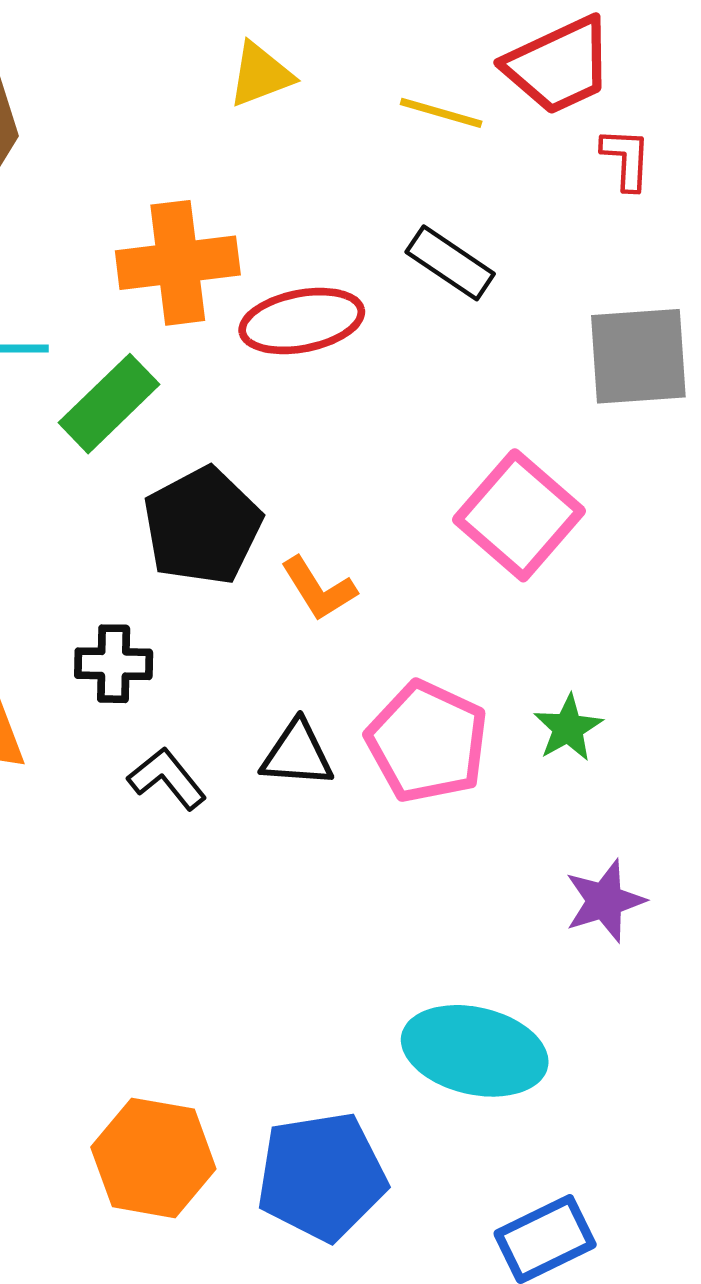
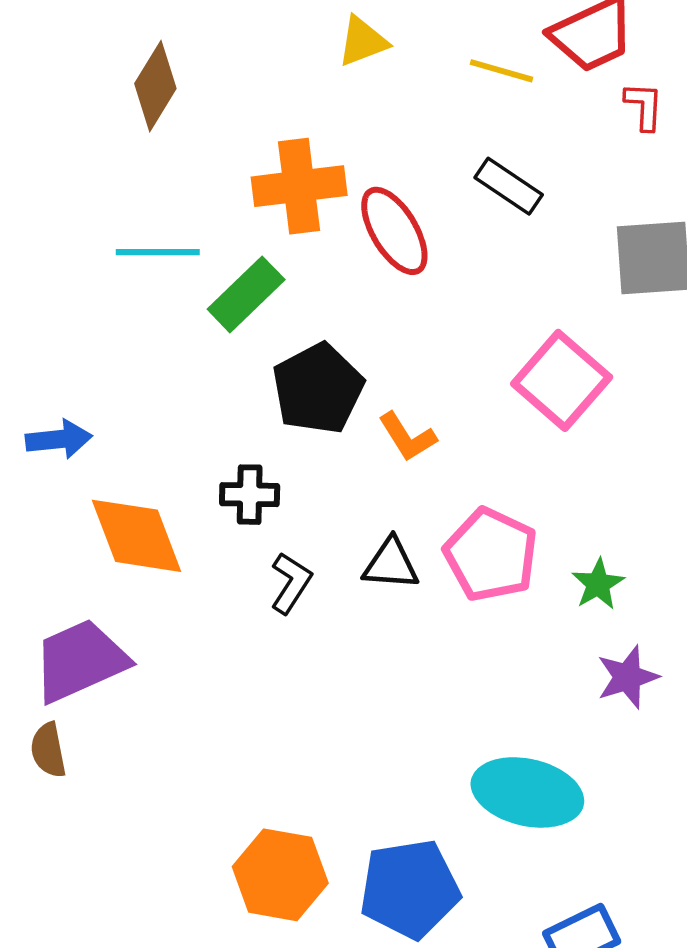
red ellipse: (302, 321) -> (394, 231), turned 70
green star: (568, 728) -> (598, 584), moved
black L-shape: (167, 778) -> (291, 583), turned 72

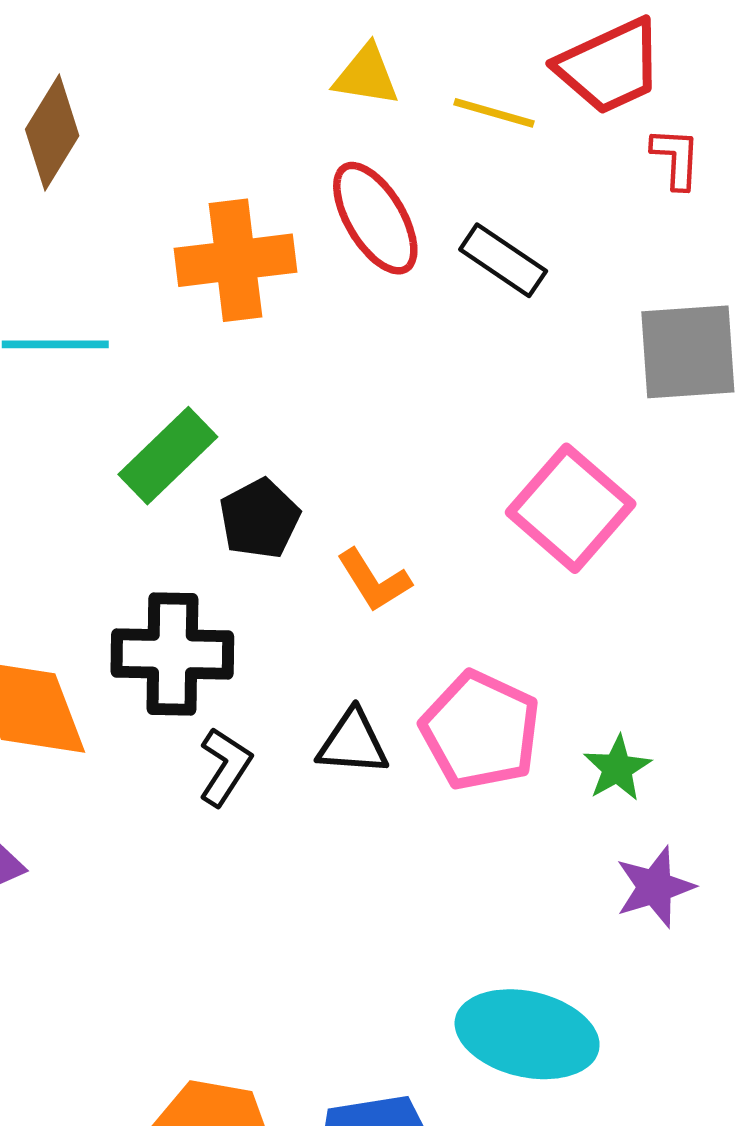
yellow triangle: (363, 41) -> (366, 75), moved, turned 30
red ellipse: (394, 231) -> (375, 218), moved
green rectangle: (246, 294) -> (168, 456), moved
black pentagon: (318, 389) -> (260, 519), size x0.7
black cross: (250, 495) -> (172, 654), size x1.6

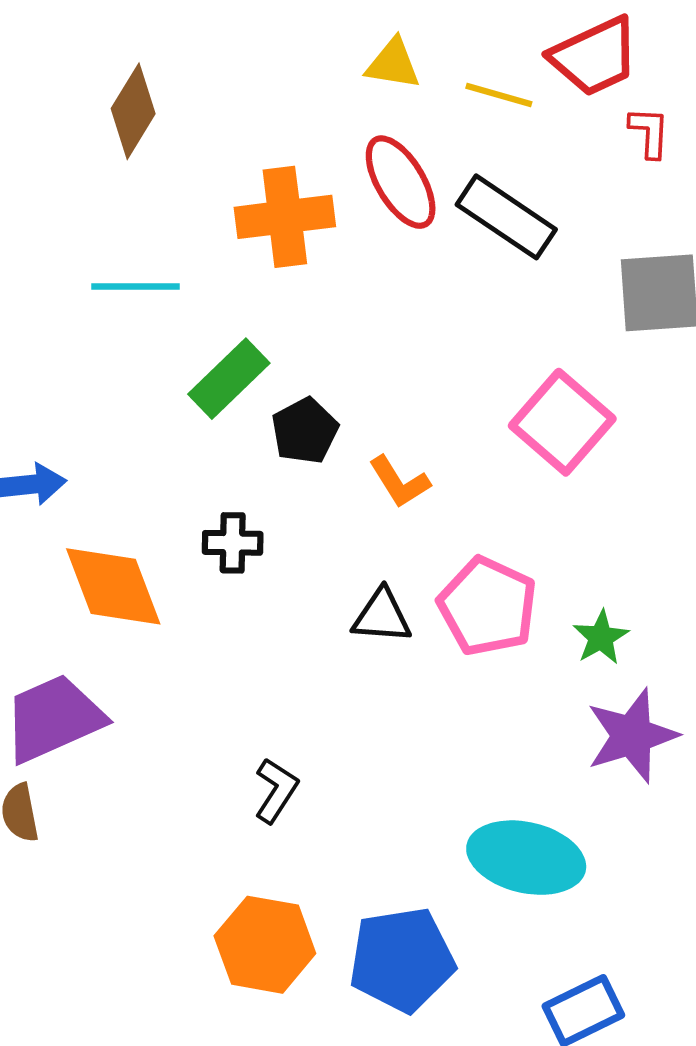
black rectangle: (503, 260) -> (506, 217), size x1.4
black cross: (172, 654) -> (233, 543), size x0.6
black L-shape: (225, 767) -> (276, 790), moved
purple star: (655, 887) -> (632, 736), size x1.4

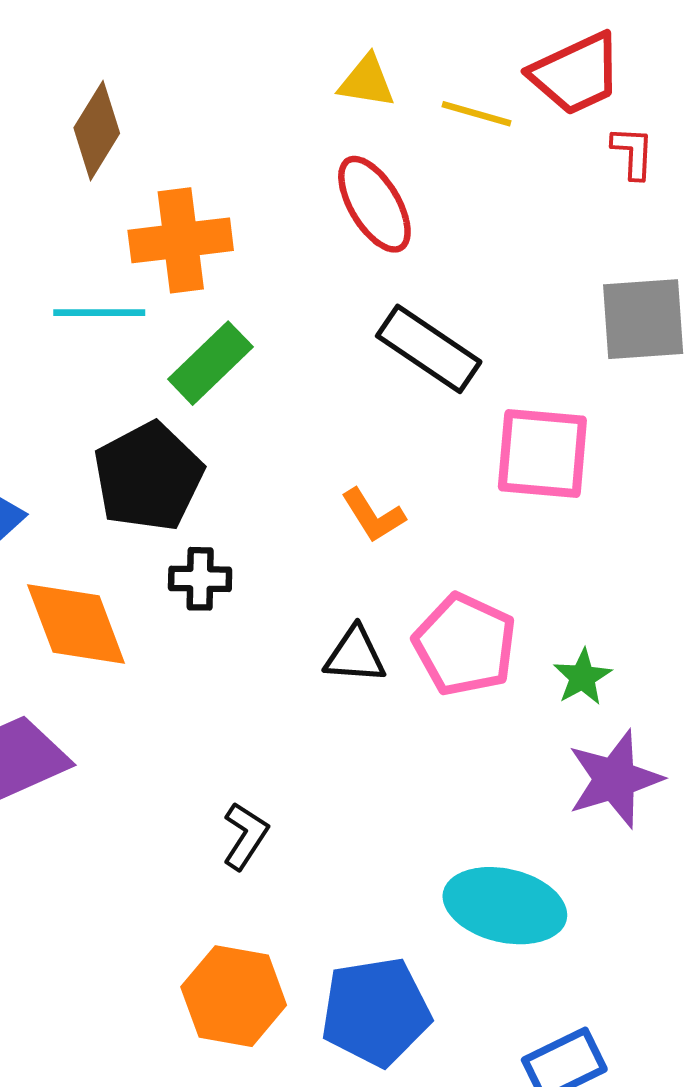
orange cross: (285, 217) -> (181, 240), moved
black rectangle: (506, 217) -> (429, 349), moved
green rectangle: (229, 379) -> (210, 363), moved
pink square: (562, 422) -> (542, 454), turned -36
black pentagon: (305, 431) -> (148, 477), moved, size x1.6

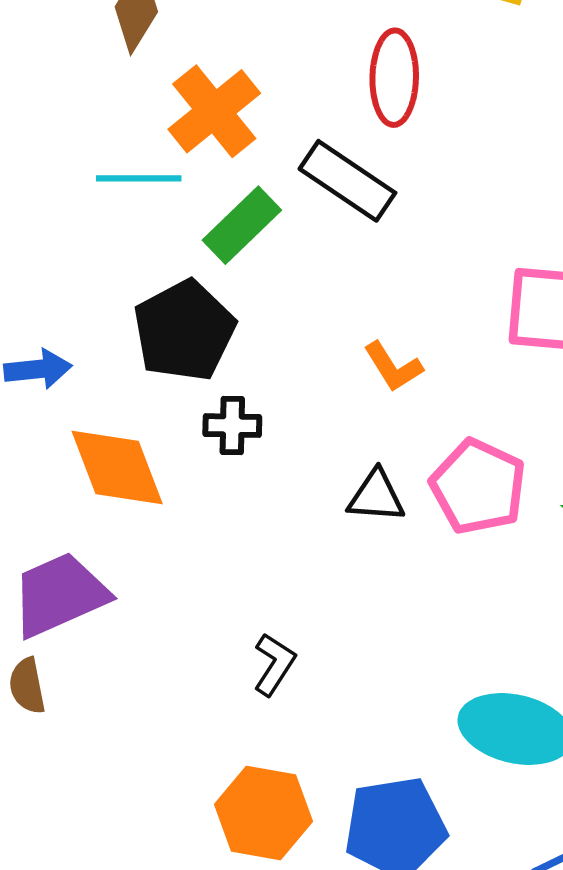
red ellipse: (374, 204) -> (394, 78), turned 32
orange cross: (181, 240) -> (214, 111), turned -32
black rectangle: (429, 349) -> (347, 181), moved

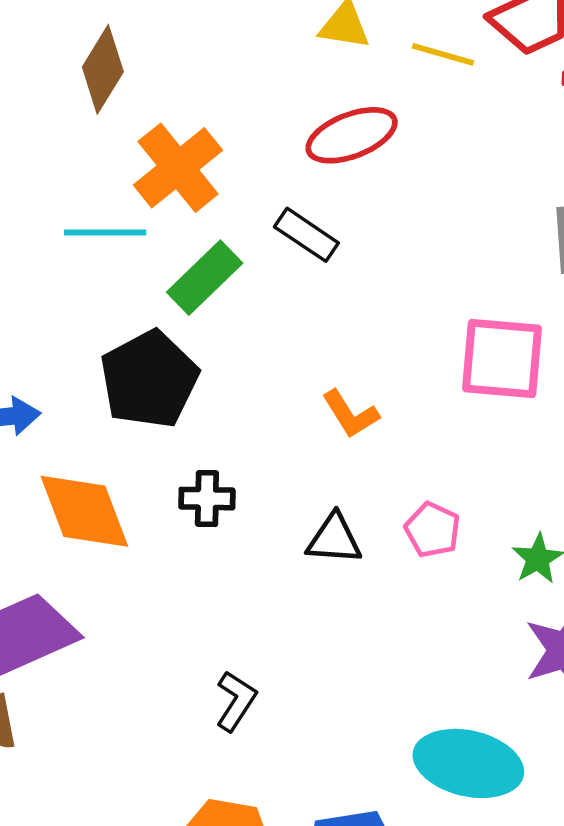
red ellipse: (394, 78) -> (352, 135), turned 68
black rectangle: (347, 181) -> (306, 235), size x0.7
black cross: (232, 426) -> (207, 499), moved
pink pentagon: (478, 487) -> (433, 530), size x0.6

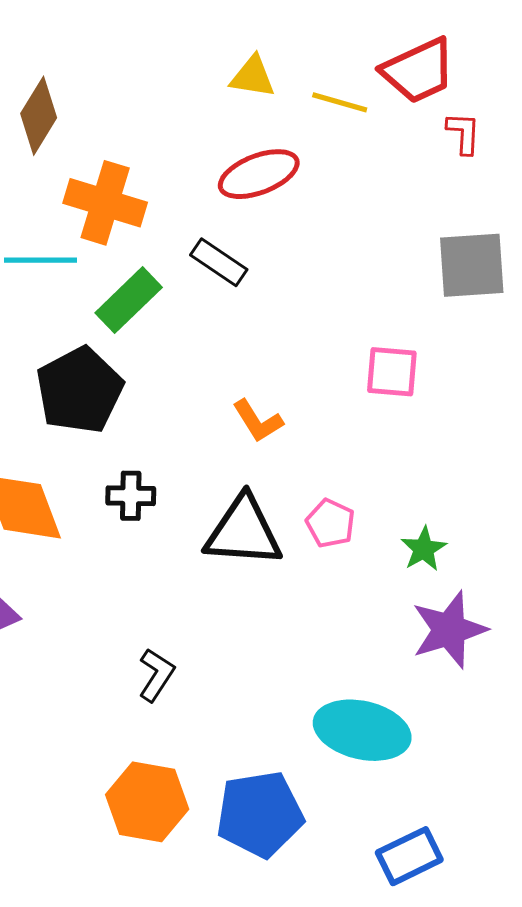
orange cross: (178, 168) -> (105, 203), turned -34
pink square: (502, 359) -> (392, 372), size x0.7
black triangle: (334, 539) -> (243, 532), size x1.6

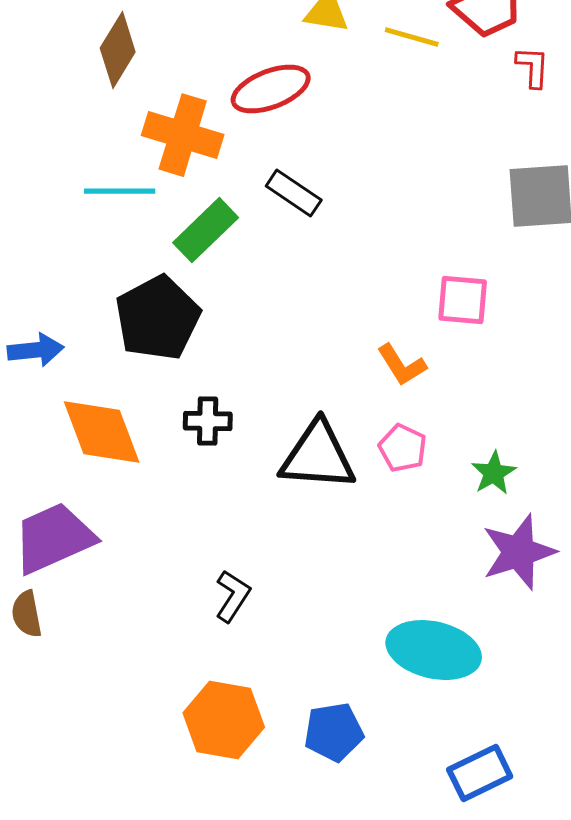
red ellipse: (259, 174) -> (271, 89), moved
orange L-shape: (258, 421) -> (402, 365), moved
blue pentagon: (260, 814) -> (334, 732), size x0.7

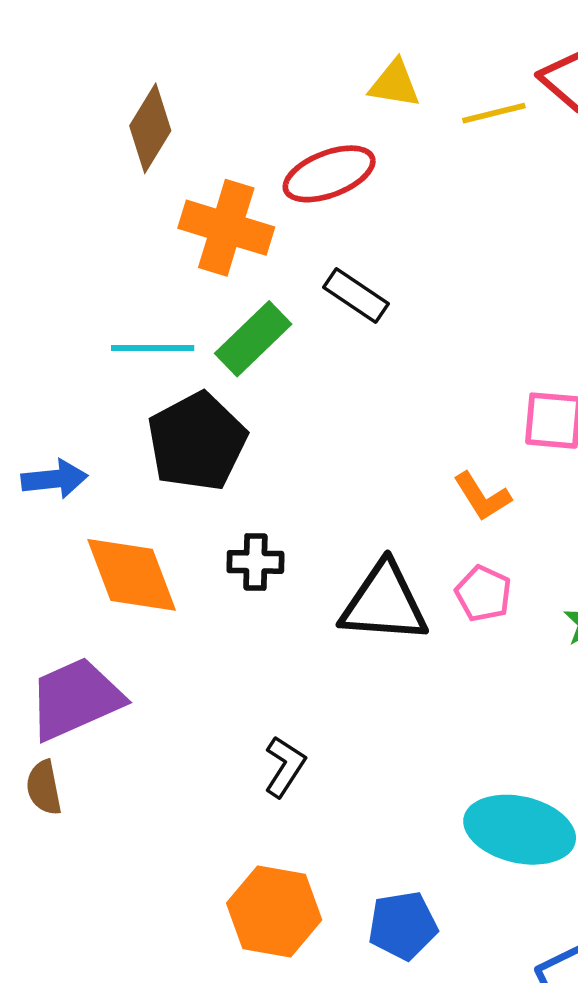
yellow line: (412, 37) -> (494, 113), turned -30
cyan line: (120, 191) -> (153, 348), moved

